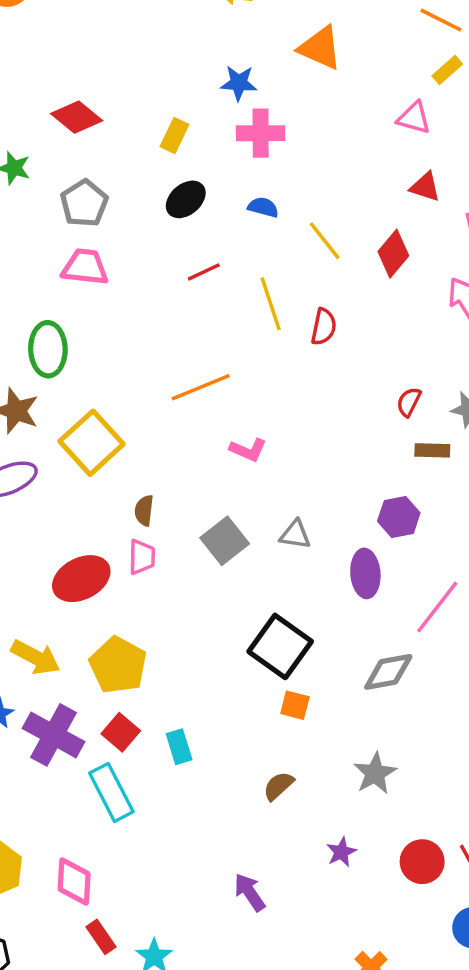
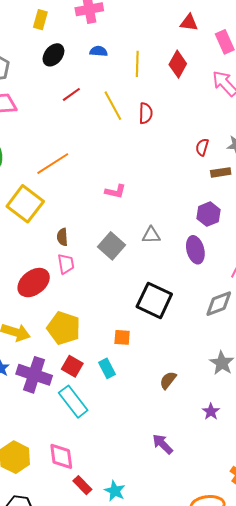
yellow line: (325, 241) -> (137, 64), turned 50
orange line: (201, 387) -> (53, 164), moved
orange square: (295, 705) -> (122, 337), moved

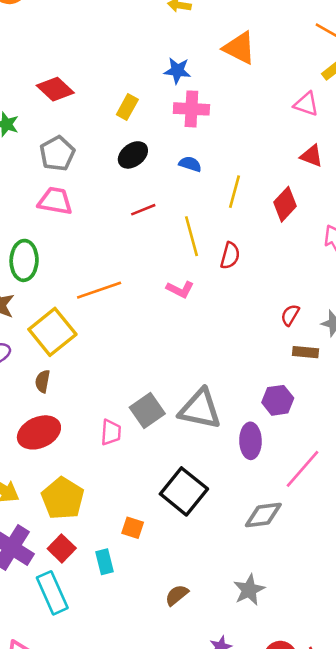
pink L-shape: (115, 191) -> (180, 289), moved
gray triangle: (151, 235) -> (200, 409), size x1.8
brown semicircle: (62, 237) -> (43, 381), moved
pink trapezoid: (66, 264) -> (111, 432), moved

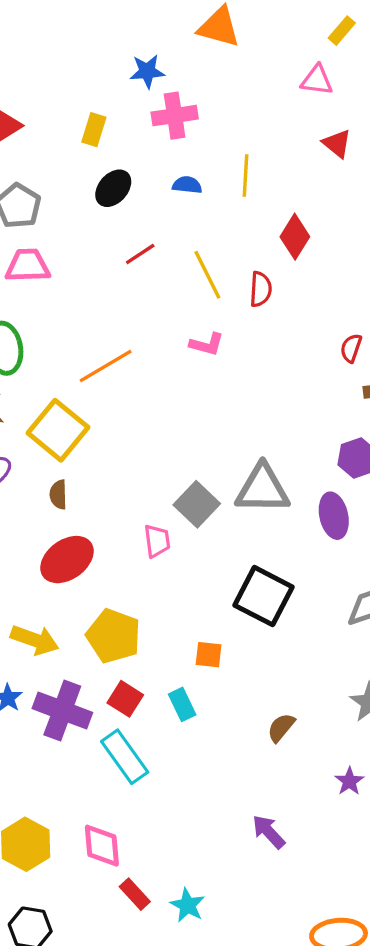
red triangle: (312, 156) -> (337, 143), turned 30
yellow line: (234, 192) -> (245, 176), moved
red diamond: (285, 204) -> (295, 237), moved

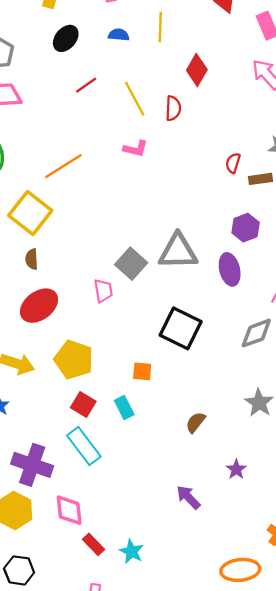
red semicircle: (351, 348) -> (233, 163), moved
purple cross: (62, 710) -> (32, 465), moved
purple star: (349, 781) -> (236, 469), moved

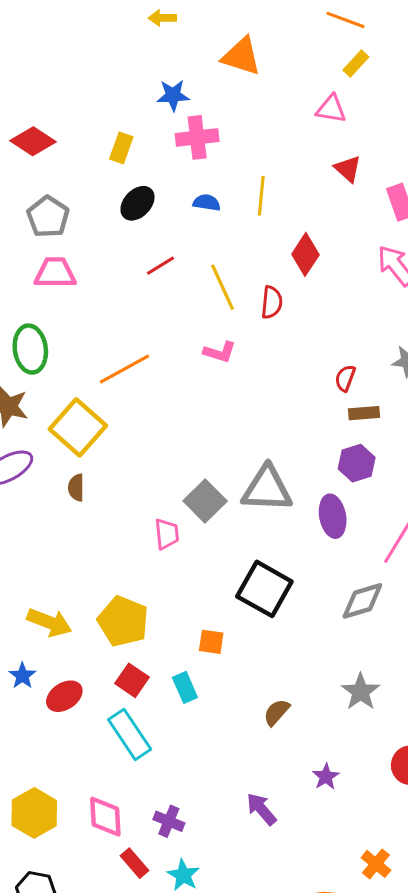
brown rectangle: (260, 179) -> (364, 413), moved
red ellipse: (39, 306) -> (64, 696), moved, size x0.7
purple cross: (32, 465) -> (169, 821), moved, size x0.6

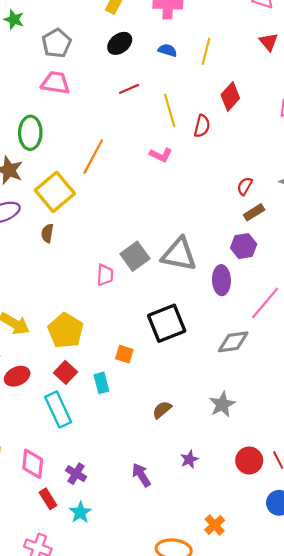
orange line: (125, 369) -> (93, 157), turned -42
brown rectangle: (364, 413) -> (254, 212), turned -36
black square: (264, 589) -> (167, 323), turned 30

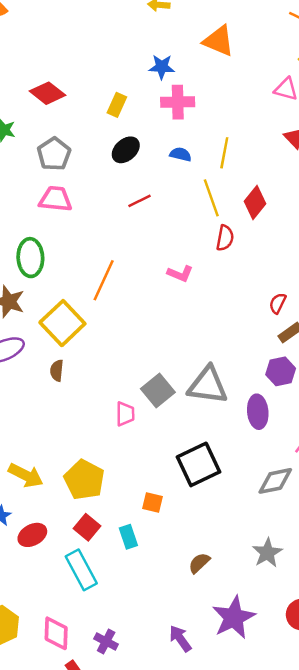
yellow line: (170, 110) -> (211, 198), moved
purple star: (189, 459) -> (234, 617), size x2.0

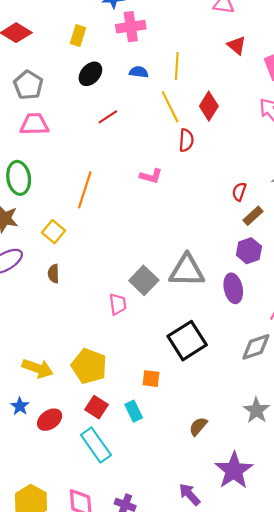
yellow square: (62, 323) -> (54, 232), size x0.6

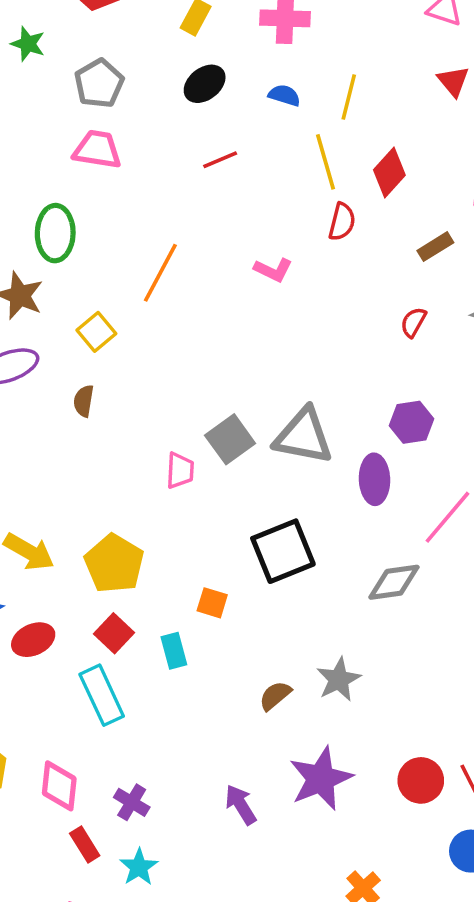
brown rectangle: (253, 216) -> (435, 247), moved
gray star: (256, 410) -> (339, 679), moved

